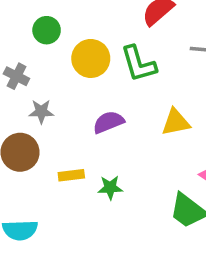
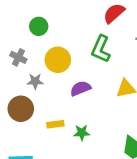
yellow circle: (91, 58) -> (58, 60), moved
green L-shape: (139, 64) -> (101, 49), turned 40

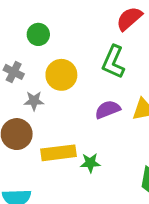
purple semicircle: (81, 88) -> (108, 110), moved
yellow rectangle: (55, 124) -> (58, 153), size x1.6

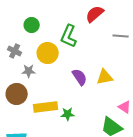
green L-shape: (113, 62) -> (69, 36), moved
purple semicircle: (108, 110) -> (80, 77), turned 78

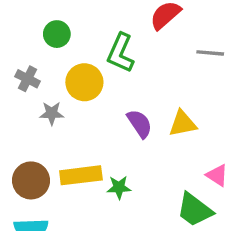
brown circle: (17, 94) -> (31, 180), moved

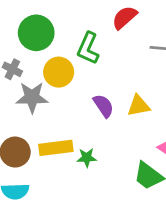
green circle: (57, 34) -> (36, 33), size x1.6
gray star: (52, 113) -> (32, 97), size x1.6

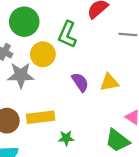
green star: (87, 158) -> (66, 138), moved

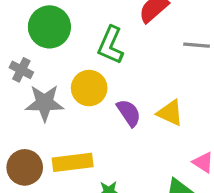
yellow circle: (43, 54) -> (89, 88), moved
yellow triangle: (109, 82) -> (170, 113), turned 36

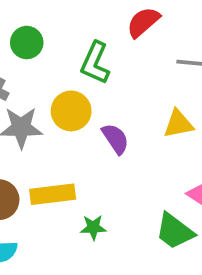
green circle: (49, 27) -> (27, 43), size x0.7
yellow triangle: (170, 113) -> (178, 124), moved, turned -36

